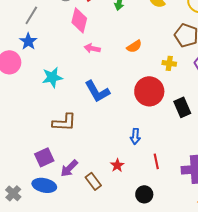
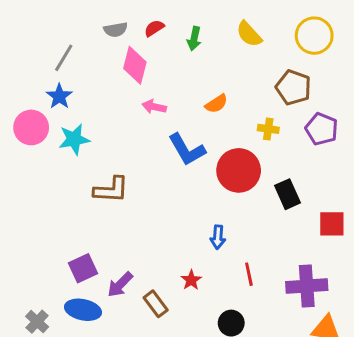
cyan star: (52, 77) -> (74, 139), moved
blue L-shape: (97, 91) -> (187, 150), moved
brown L-shape: (64, 122) -> (111, 190), moved

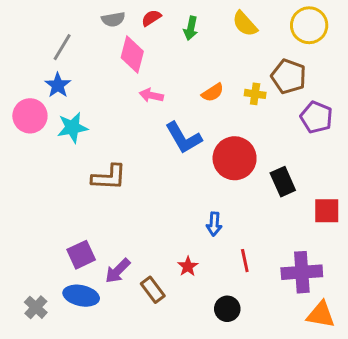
yellow cross: (268, 129) -> (255, 94), moved

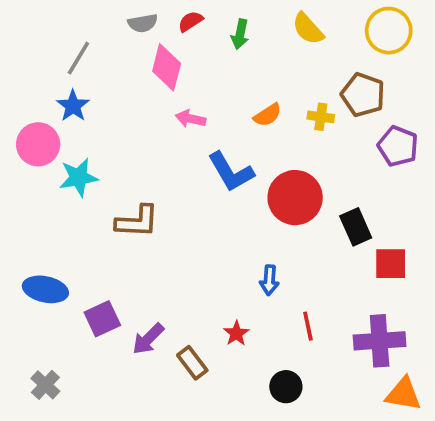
cyan star: (72, 128) -> (78, 177), moved
red square: (327, 211) -> (391, 264), moved
blue ellipse: (81, 296) -> (45, 289), moved

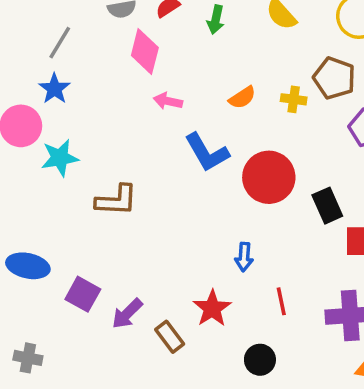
purple square: (102, 319) -> (83, 294), turned -36
red star: (236, 333) -> (212, 308), size x1.5
gray cross: (45, 385) -> (28, 358), turned -32

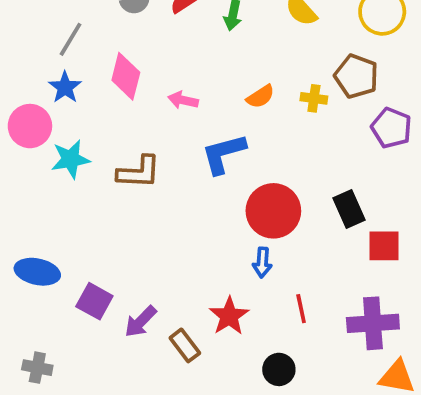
pink diamond: (145, 51) -> (126, 76), moved
blue L-shape: (207, 152) -> (224, 154), turned 105
red circle: (269, 177) -> (273, 211), moved
brown L-shape: (116, 200) -> (139, 172), moved

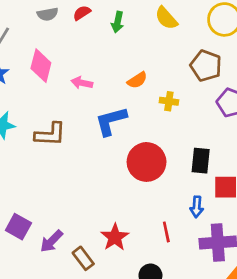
yellow cross: (314, 98) -> (169, 101), moved
black rectangle: (349, 209) -> (201, 161), turned 30
blue arrow: (262, 262) -> (197, 207), moved

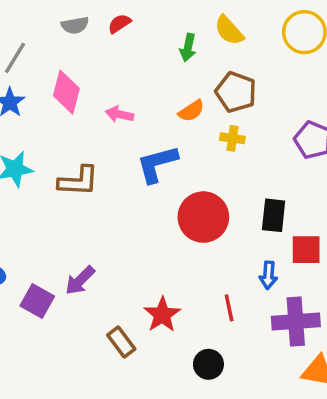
green arrow: (117, 22) -> (188, 48), moved
brown pentagon: (206, 66) -> (236, 92), moved
purple arrow: (51, 241) -> (80, 280), moved

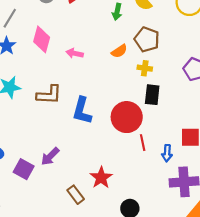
blue L-shape: (157, 164) -> (82, 111), moved, turned -60
black rectangle: (274, 215) -> (152, 95), moved
red line: (229, 308) -> (143, 143), moved

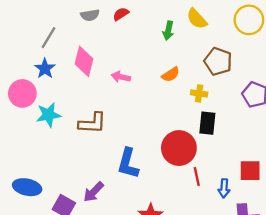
brown pentagon: (147, 39) -> (218, 61), moved
blue L-shape: (82, 111) -> (128, 163), moved

